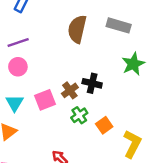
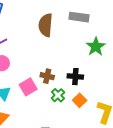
black cross: (92, 83) -> (75, 77), moved
brown cross: (70, 90) -> (47, 76), turned -32

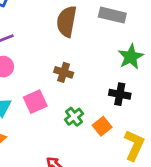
brown cross: (47, 76) -> (64, 72), moved
black cross: (75, 77) -> (120, 94), moved

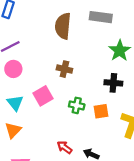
green cross: (74, 117) -> (77, 105), turned -35
orange square: (102, 126) -> (101, 111), turned 35

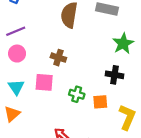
brown cross: (64, 69) -> (58, 58), moved
pink square: (43, 96) -> (44, 82), turned 30

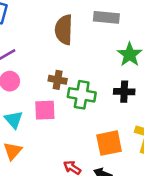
green cross: (77, 94) -> (82, 95), moved, size x1.5
orange square: (100, 102) -> (109, 143), moved, size x1.5

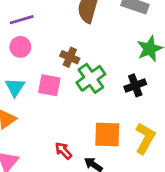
black cross: (124, 92) -> (135, 85), turned -36
green cross: (82, 95) -> (91, 78), turned 32

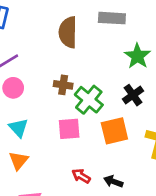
pink square: (49, 85) -> (69, 129), moved
orange square: (107, 135) -> (114, 131), moved

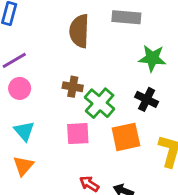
green star: (137, 56) -> (152, 58), turned -30
black cross: (133, 95) -> (147, 99), turned -30

